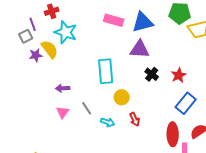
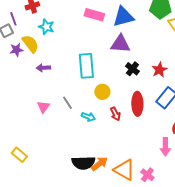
cyan star: (66, 32) -> (46, 27), size x0.7
purple arrow: (63, 88) -> (43, 68), moved
red ellipse: (173, 134) -> (137, 104), moved

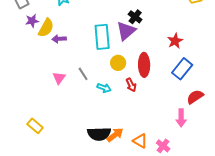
yellow semicircle: (30, 44) -> (46, 28), moved, turned 66
purple triangle: (120, 44) -> (126, 31), moved, turned -45
black cross: (132, 69) -> (135, 17), moved
red ellipse: (137, 104) -> (144, 65), moved
orange triangle: (124, 170) -> (140, 141), size x0.7

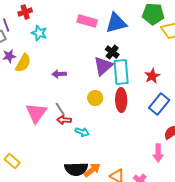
cyan rectangle: (102, 37) -> (121, 72), moved
purple arrow: (59, 39) -> (59, 74), moved
pink triangle: (59, 78) -> (36, 113), size x1.6
red arrow: (131, 85) -> (64, 120), moved, turned 120
cyan arrow: (104, 88) -> (82, 132), moved

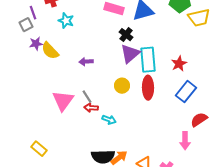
black cross: (112, 52) -> (126, 35), moved
yellow semicircle: (23, 63) -> (50, 51), turned 108

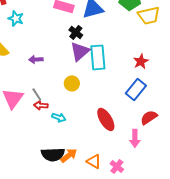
red star: (179, 64) -> (141, 61), moved
red ellipse: (148, 88) -> (106, 119), moved, turned -30

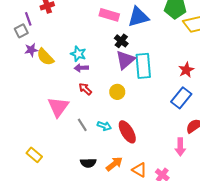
cyan star: (16, 18) -> (78, 54), moved
gray line: (37, 94) -> (82, 125), moved
red arrow: (41, 105) -> (85, 89), moved, turned 40
red ellipse: (106, 119) -> (127, 132), moved
black semicircle: (53, 154) -> (88, 163), moved, size x0.7

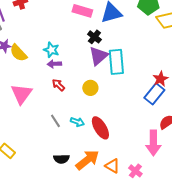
red star: (186, 70) -> (160, 79), moved
pink triangle: (58, 107) -> (21, 94), moved
pink arrow: (180, 147) -> (153, 143), size x1.4
orange arrow: (114, 164) -> (87, 160), size x1.4

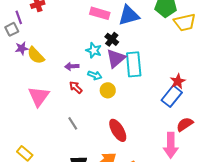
cyan star: (51, 50) -> (94, 50), moved
cyan arrow: (77, 122) -> (95, 75), moved

